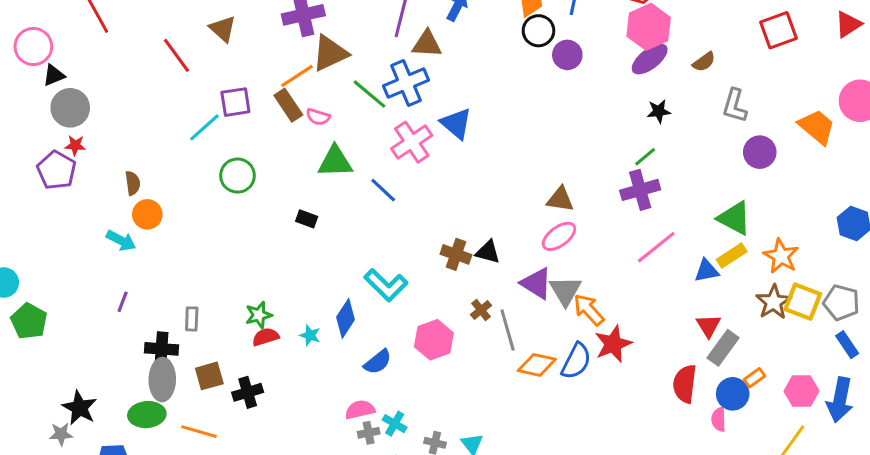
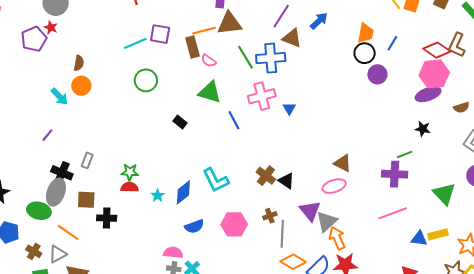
blue triangle: (456, 124) -> (289, 108), moved, size x0.6
green triangle: (734, 218) -> (444, 194), moved

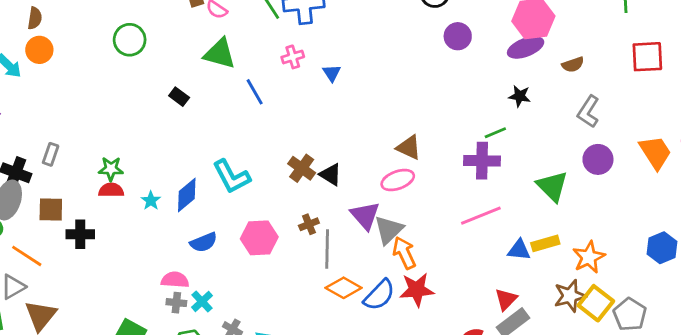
purple circle: (377, 74) -> (458, 36), moved
pink cross: (262, 96) -> (293, 57), size x0.6

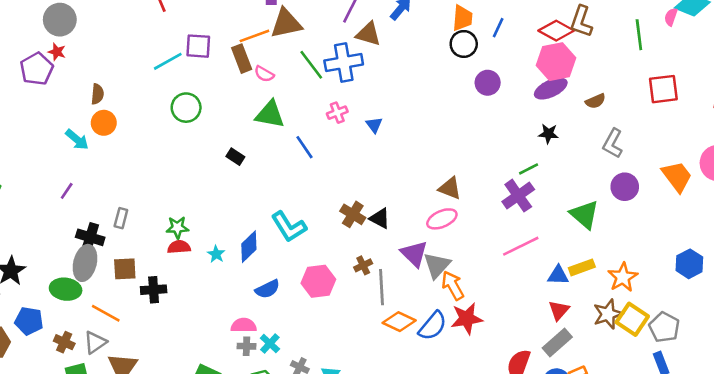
purple cross: (482, 161) -> (518, 196), turned -32
red triangle: (506, 299) -> (559, 310), moved

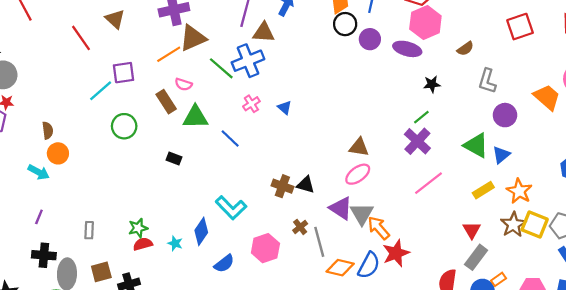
brown rectangle: (242, 59) -> (166, 102), moved
purple circle: (488, 83) -> (370, 39), moved
purple ellipse: (551, 89) -> (407, 49), moved, turned 52
black cross: (90, 237) -> (44, 255), moved
blue triangle: (558, 275) -> (501, 155), moved, turned -30

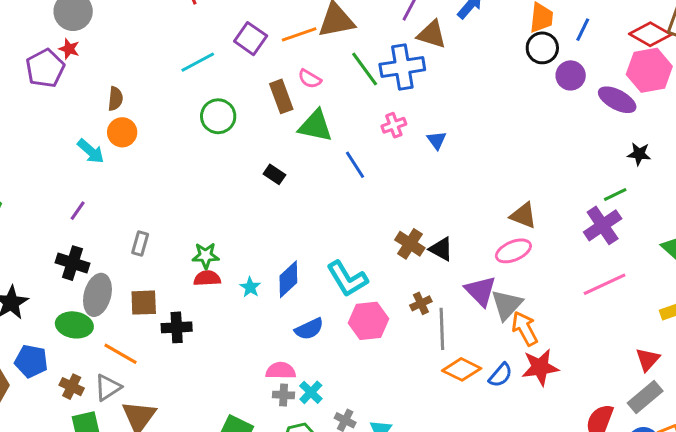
purple square: (123, 73) -> (251, 39), moved, turned 30
cyan L-shape: (231, 208) -> (347, 279), moved
blue semicircle: (369, 265) -> (500, 375), size x0.7

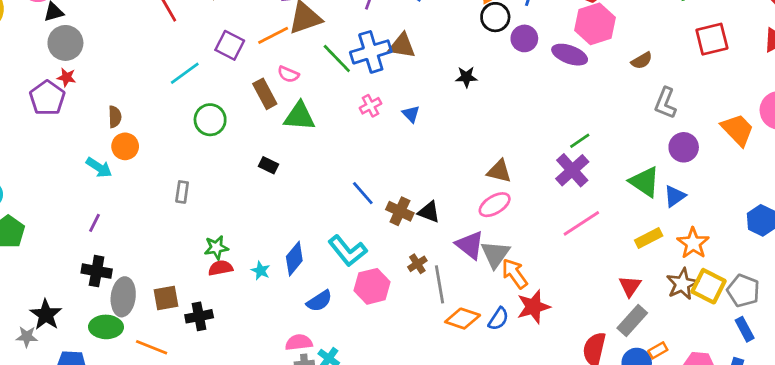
brown triangle: (432, 34) -> (402, 46), moved
black star: (639, 154) -> (466, 77), moved
blue line: (355, 165) -> (363, 193), moved
gray rectangle: (140, 244) -> (182, 192), moved

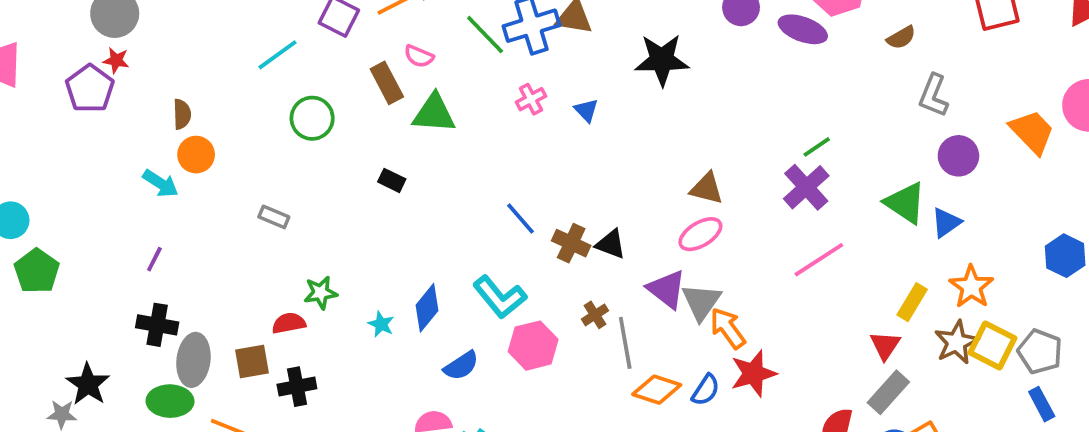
black star: (466, 77) -> (662, 60), size x1.8
gray rectangle: (182, 192) -> (274, 217), turned -75
yellow rectangle: (649, 238) -> (912, 302), moved, turned -32
red semicircle: (220, 268) -> (289, 323), moved

